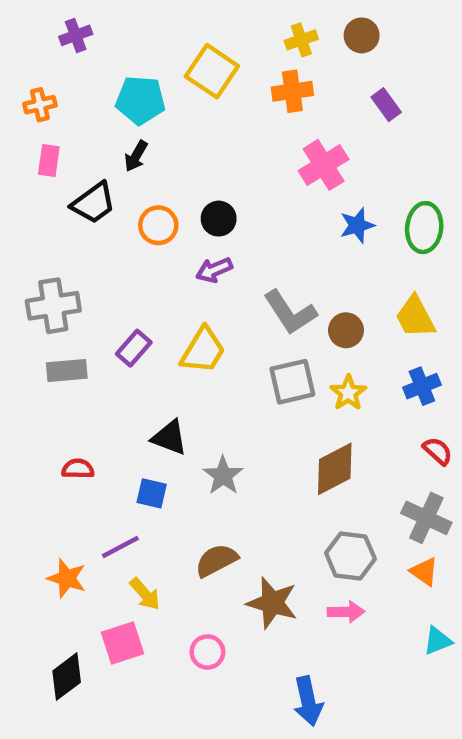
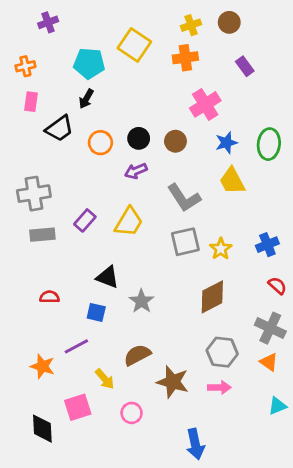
yellow trapezoid: (415, 317) -> (232, 181), moved
brown circle: (346, 330) -> (175, 141), moved
yellow arrow: (145, 594) -> (105, 379), moved
black diamond: (67, 677) -> (42, 429), turned -56

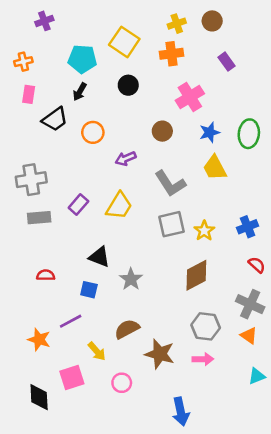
black circle: (139, 138) -> (128, 85), moved

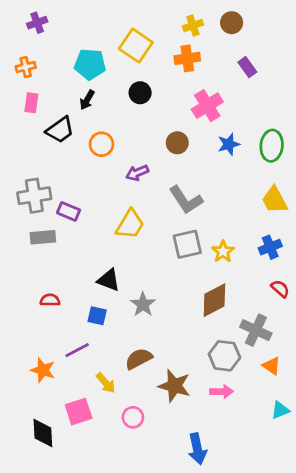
purple cross: (44, 21) -> (37, 23), moved
yellow trapezoid: (215, 168) -> (274, 200), moved
purple rectangle: (78, 204) -> (69, 211), moved, turned 72
gray cross: (250, 304) -> (256, 330), moved

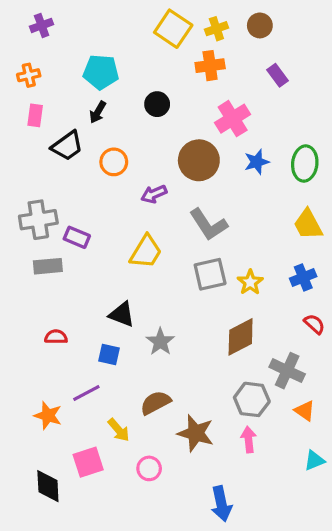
yellow square: (136, 46) -> (173, 29), moved
brown circle: (177, 143) -> (199, 160), size x1.6
pink arrow: (222, 392) -> (249, 440), turned -95

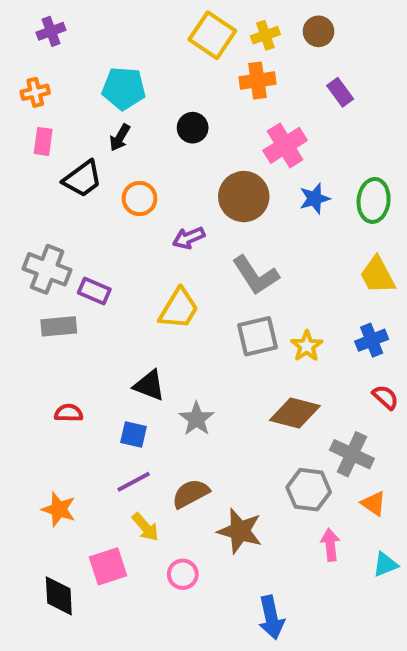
gray cross: (38, 220) -> (47, 269), turned 30
brown diamond: (241, 337) -> (295, 413), turned 42
purple line: (86, 393) -> (134, 482), moved
pink arrow: (249, 440) -> (330, 545), moved

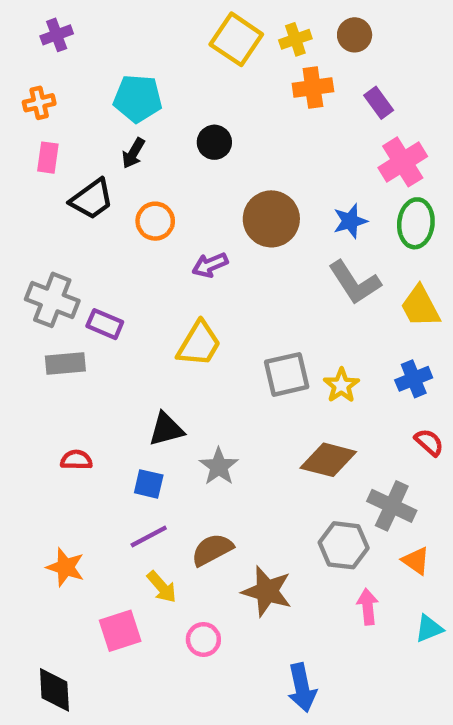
orange cross: (258, 80) -> (313, 87), moved
pink cross: (285, 145) -> (403, 162), moved
gray L-shape: (256, 275) -> (355, 282), moved
black triangle: (149, 385) -> (166, 429), turned -36
black diamond: (59, 596) -> (54, 690), moved

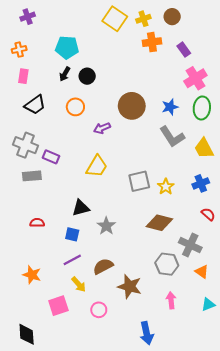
black circle: (214, 142) -> (87, 76), moved
black trapezoid: (92, 199) -> (35, 105), moved
pink arrow: (368, 607) -> (171, 300), moved

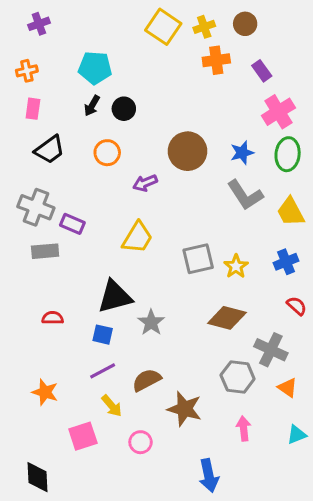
black triangle: (81, 208) -> (115, 297), size x1.4

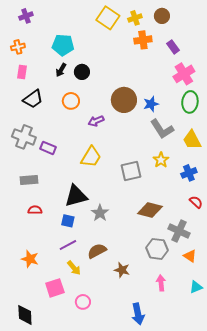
blue star: (242, 153) -> (151, 104), moved
gray rectangle: (45, 251) -> (29, 180), moved
yellow star: (236, 266) -> (161, 160), moved
brown star: (184, 409) -> (122, 270), size x0.7
pink circle: (141, 442) -> (83, 302), moved

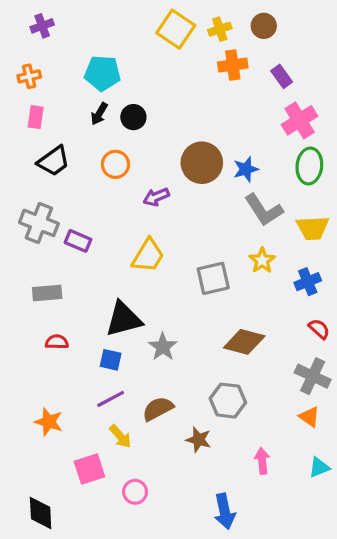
yellow trapezoid: (192, 140) -> (313, 228), turned -65
gray cross: (179, 231) -> (313, 376), moved
gray hexagon: (157, 249) -> (228, 401), moved

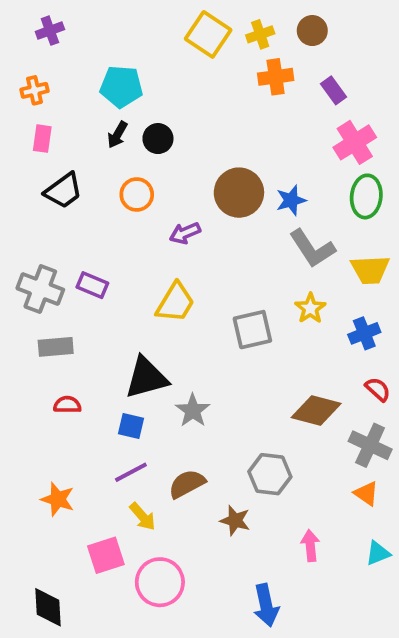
gray cross: (39, 223) -> (40, 289), moved
brown diamond: (244, 342) -> (316, 411), moved
pink circle: (135, 492) -> (160, 582), size x1.6

